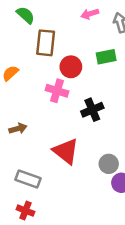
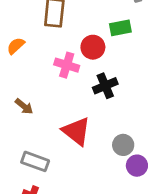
red circle: (71, 67) -> (93, 47), moved
brown arrow: (18, 129) -> (24, 106), turned 54

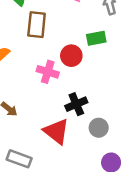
black cross: (105, 86) -> (76, 104), moved
gray circle: (123, 145) -> (99, 128), moved

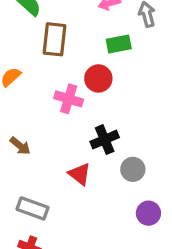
green rectangle: (96, 38) -> (119, 44), moved
red triangle: (56, 131) -> (80, 174), size x0.7

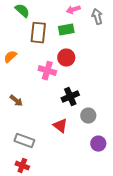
green rectangle: (119, 44) -> (66, 30), moved
red triangle: (80, 174) -> (60, 126), moved

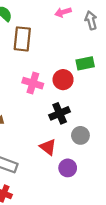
green rectangle: (66, 30) -> (85, 63), moved
red circle: (66, 58) -> (63, 80), moved
purple circle: (98, 144) -> (68, 168), moved

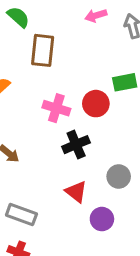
black cross: (60, 113) -> (76, 145), moved

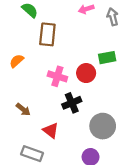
gray circle: (119, 176) -> (103, 126), size x1.5
red triangle: (76, 192) -> (51, 130), moved

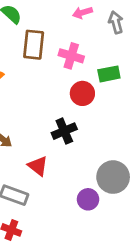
pink cross: (57, 76) -> (71, 56), moved
gray circle: (103, 126) -> (113, 177), moved

